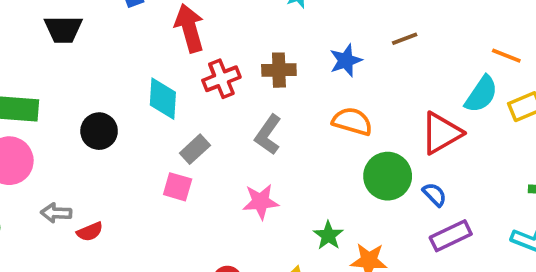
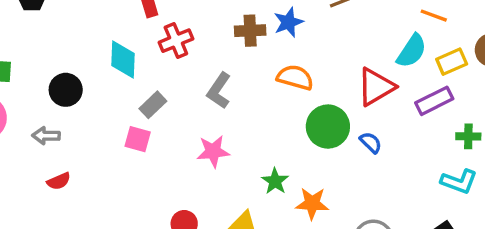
brown cross: (279, 70) -> (250, 31), moved
gray arrow: (56, 213) -> (46, 136), moved
purple rectangle: (451, 236) -> (434, 101), moved

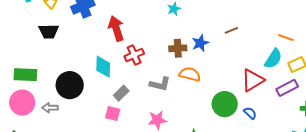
orange semicircle: (295, 77) -> (190, 74), moved
black circle: (66, 90) -> (70, 85), size x1.4
gray L-shape: (219, 91) -> (160, 84), turned -110
gray arrow: (46, 136) -> (50, 108), moved

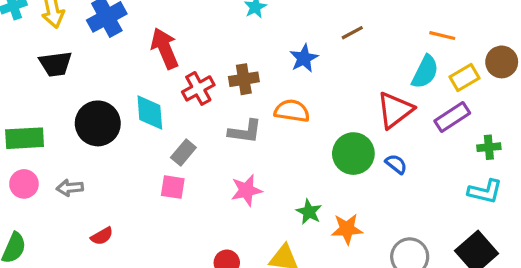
brown cross: (178, 48) -> (244, 79), moved
black circle: (70, 85) -> (98, 123), moved
pink circle: (22, 103) -> (24, 184), size x0.7

